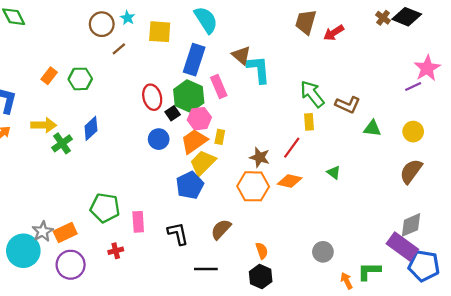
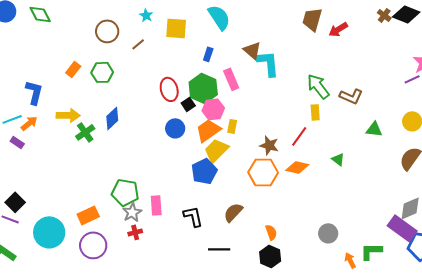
brown circle: (102, 24) -> (107, 31), moved
blue rectangle: (194, 60) -> (208, 54), size x0.5
green triangle: (372, 128) -> (374, 129), moved
gray star: (43, 231) -> (132, 212), moved

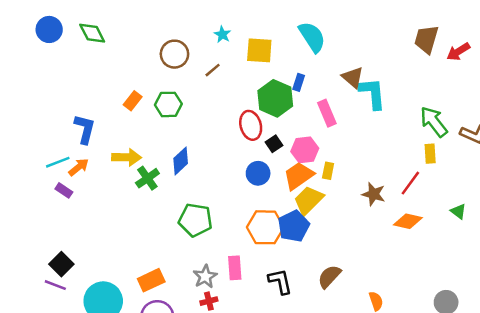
green hexagon: (203, 88) -> (275, 98), moved
orange hexagon: (263, 172) -> (265, 227), moved
green pentagon: (125, 192) -> (195, 220), moved

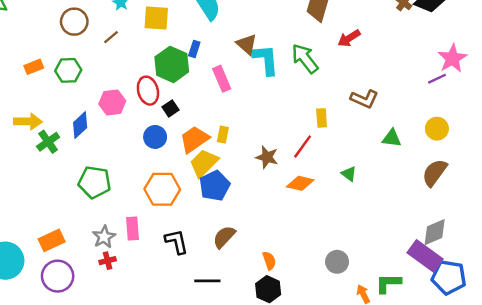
red arrow: (458, 52) -> (349, 38), moved
orange rectangle: (133, 101) -> (34, 67), turned 30
green arrow: (434, 122) -> (305, 58), moved
pink hexagon: (305, 150) -> (112, 102), moved
blue pentagon: (294, 226) -> (215, 186), moved

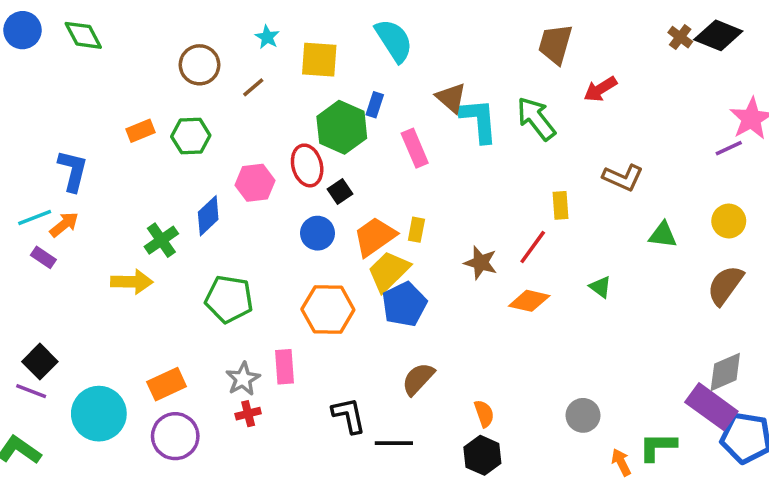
yellow arrow: (28, 122) -> (132, 282), moved
black L-shape: (177, 242) -> (349, 415), moved

